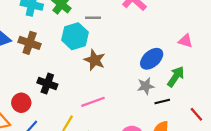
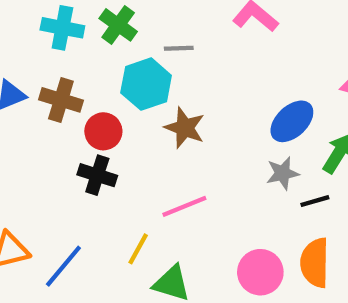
red circle: (21, 103) -> (103, 131), moved

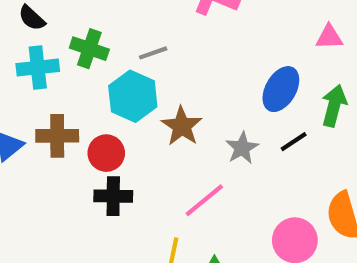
brown star: (185, 128) -> (182, 126), turned 30
gray star: (283, 173) -> (242, 148), moved
black line: (315, 201) -> (294, 142), moved

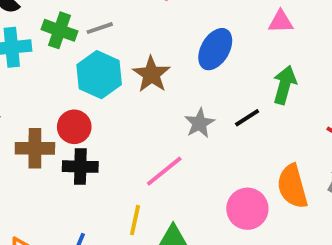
gray line: (153, 53) -> (100, 28), moved
blue ellipse: (281, 89) -> (215, 49), moved
brown star: (182, 126) -> (151, 74), moved
brown cross: (57, 136) -> (35, 148), moved

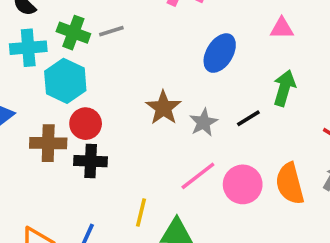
brown star: (151, 74) -> (163, 108), moved
cyan hexagon: (99, 75) -> (65, 81), moved
pink line: (164, 171) -> (198, 176), moved
pink circle: (247, 209) -> (243, 184), moved

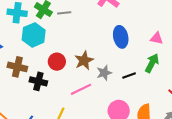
pink triangle: (282, 28) -> (157, 38), moved
blue ellipse: (220, 53) -> (121, 37), turned -55
red circle: (86, 124) -> (57, 62), moved
pink line: (198, 176) -> (81, 89), moved

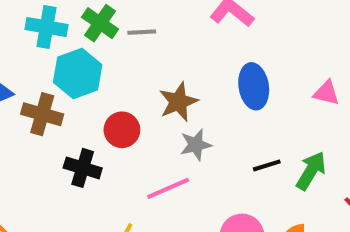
brown star: (84, 60) -> (178, 102), moved
green arrow: (152, 63) -> (311, 171), moved
brown cross: (17, 67) -> (42, 114), moved
gray star: (104, 73) -> (196, 145), moved

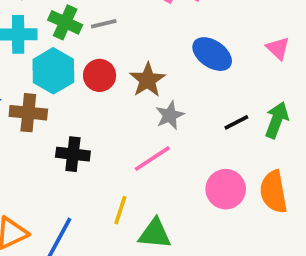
blue ellipse: (254, 86) -> (212, 54), turned -36
pink triangle: (326, 93) -> (278, 48), turned 40
red circle: (122, 130) -> (100, 75), moved

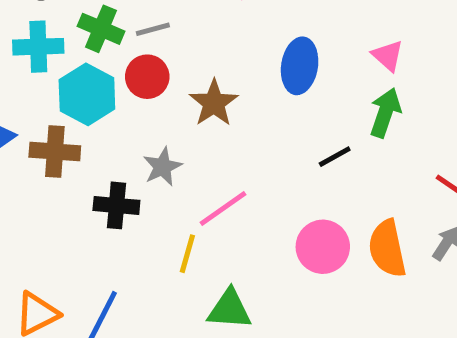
blue ellipse: (212, 54) -> (300, 66), turned 66
red circle: (100, 75) -> (147, 77), moved
gray star: (170, 115) -> (163, 167), moved
green arrow: (277, 120) -> (385, 113), moved
yellow line: (120, 210) -> (187, 254), moved

